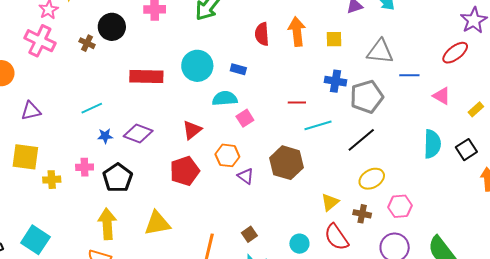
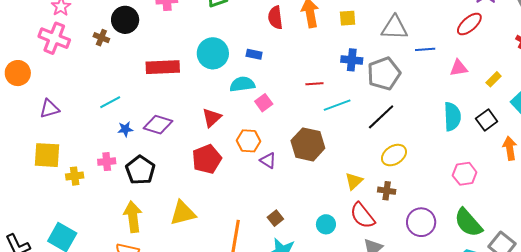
pink triangle: (442, 96) -> (459, 68), turned -36
pink hexagon: (400, 206) -> (465, 174), moved

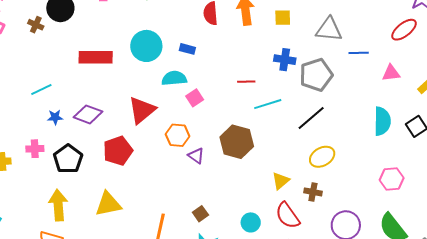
red triangle: (212, 118) -> (142, 110), size x1.4
red pentagon: (207, 159) -> (118, 151), moved

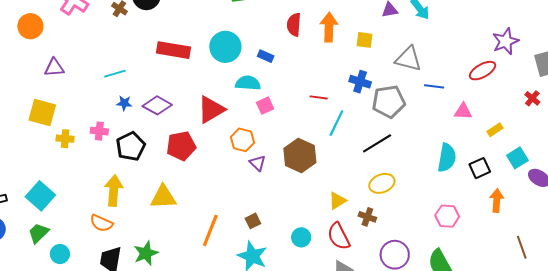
cyan line: (268, 104) -> (336, 123), turned -56

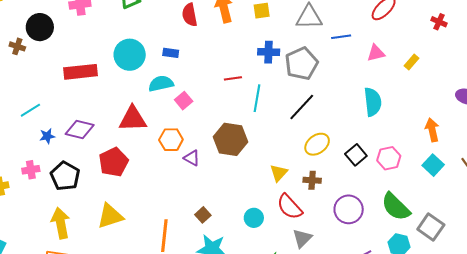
red triangle: (211, 109) -> (133, 119), turned 44
cyan square: (517, 158) -> (433, 165), moved
black square: (480, 168) -> (356, 155), moved

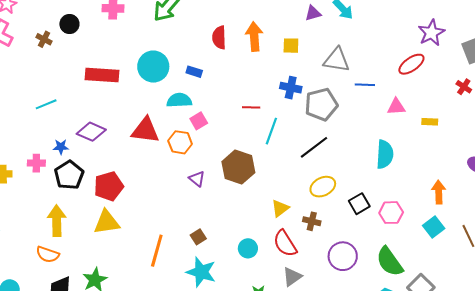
black circle: (40, 27) -> (69, 24), size x0.7
yellow rectangle: (411, 62) -> (430, 122), turned 42
blue star: (47, 136) -> (61, 147), moved
orange hexagon: (171, 140) -> (180, 142), moved
red pentagon: (114, 162) -> (109, 186), moved

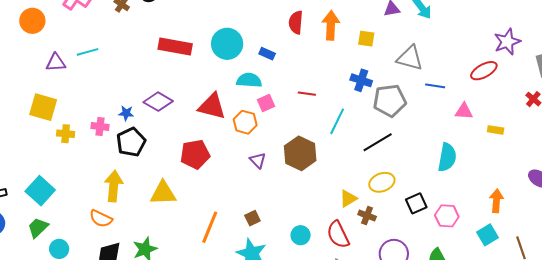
cyan line: (46, 104) -> (87, 52), moved
red line: (251, 107) -> (307, 94), moved
red pentagon: (109, 186) -> (195, 154), moved
yellow triangle: (280, 208) -> (348, 199), moved

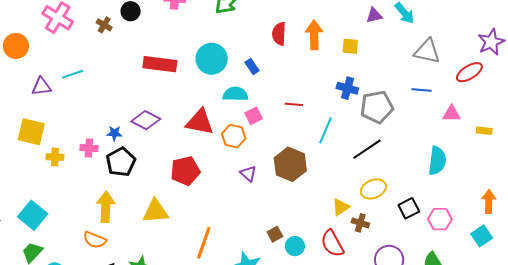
blue rectangle: (267, 54) -> (252, 66), turned 35
gray triangle: (410, 58) -> (427, 51), moved
brown square: (252, 218) -> (275, 234), moved

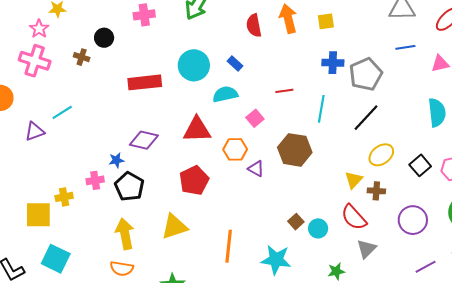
pink square: (254, 116) -> (255, 118), moved
yellow square: (31, 132) -> (38, 215), moved
orange hexagon: (234, 136) -> (235, 149), moved

